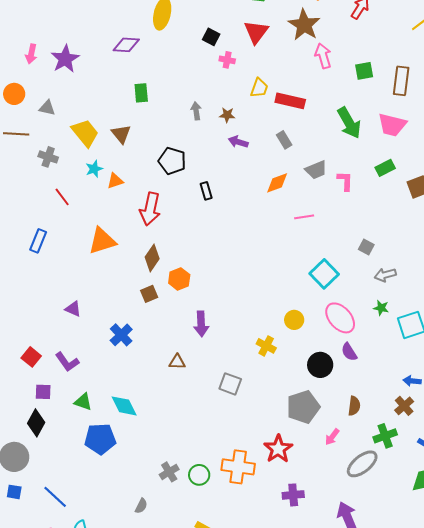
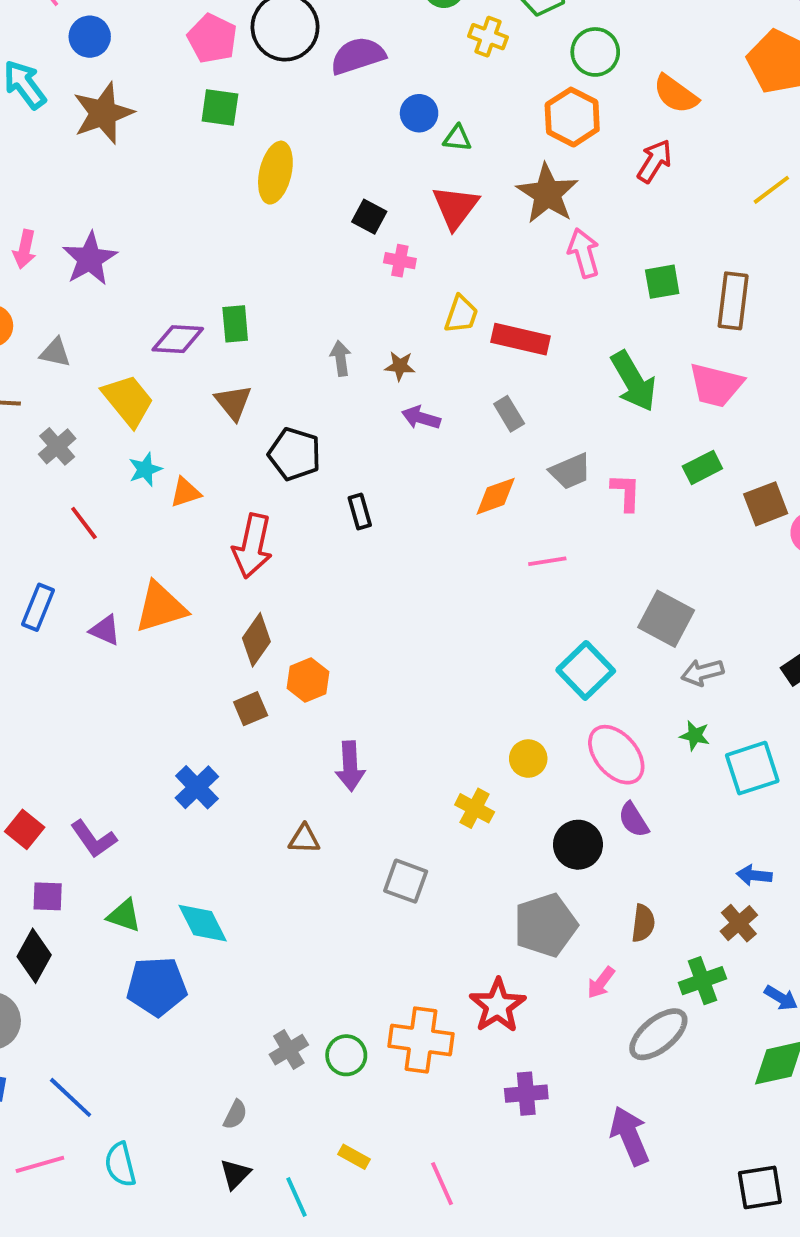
purple diamond: (126, 45) -> (178, 339), moved
brown triangle: (121, 134) -> (233, 402), moved
gray cross: (48, 157) -> (57, 446), turned 30
gray square: (366, 247) -> (666, 619), size x1.8
purple triangle: (73, 309) -> (105, 630), moved

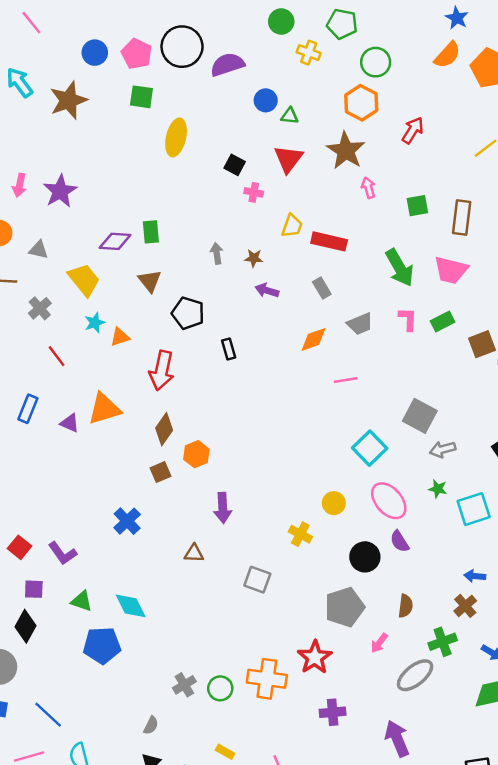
blue circle: (90, 37) -> (95, 53), moved
orange semicircle: (676, 94) -> (447, 55), moved, turned -84
pink arrow: (584, 253) -> (368, 188), size x0.7
pink L-shape: (626, 492) -> (408, 319), moved

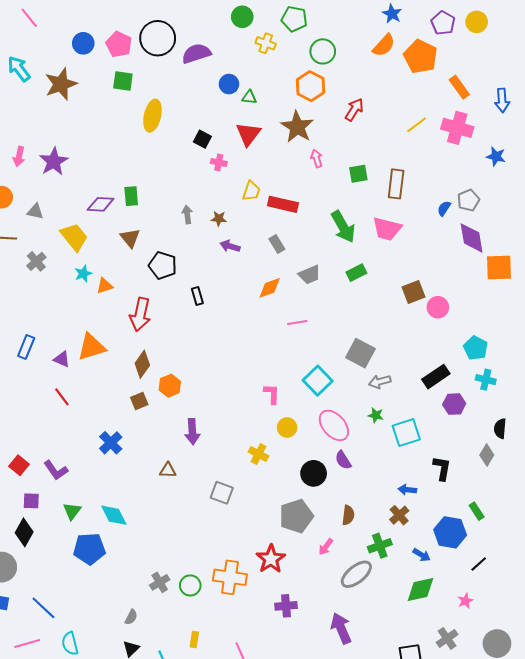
pink L-shape: (408, 319) -> (272, 394), moved
green rectangle: (443, 321) -> (356, 273), moved
red line: (57, 356) -> (62, 397), moved
green triangle: (82, 601) -> (72, 511), turned 48
yellow rectangle: (225, 752) -> (194, 639), turned 70

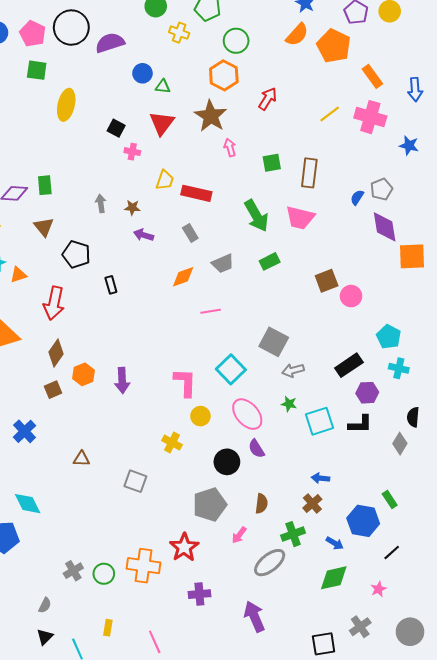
pink L-shape: (272, 394) -> (185, 383), size x1.4
purple arrow: (192, 432) -> (122, 380), moved
black L-shape: (442, 468) -> (360, 424), moved, turned 80

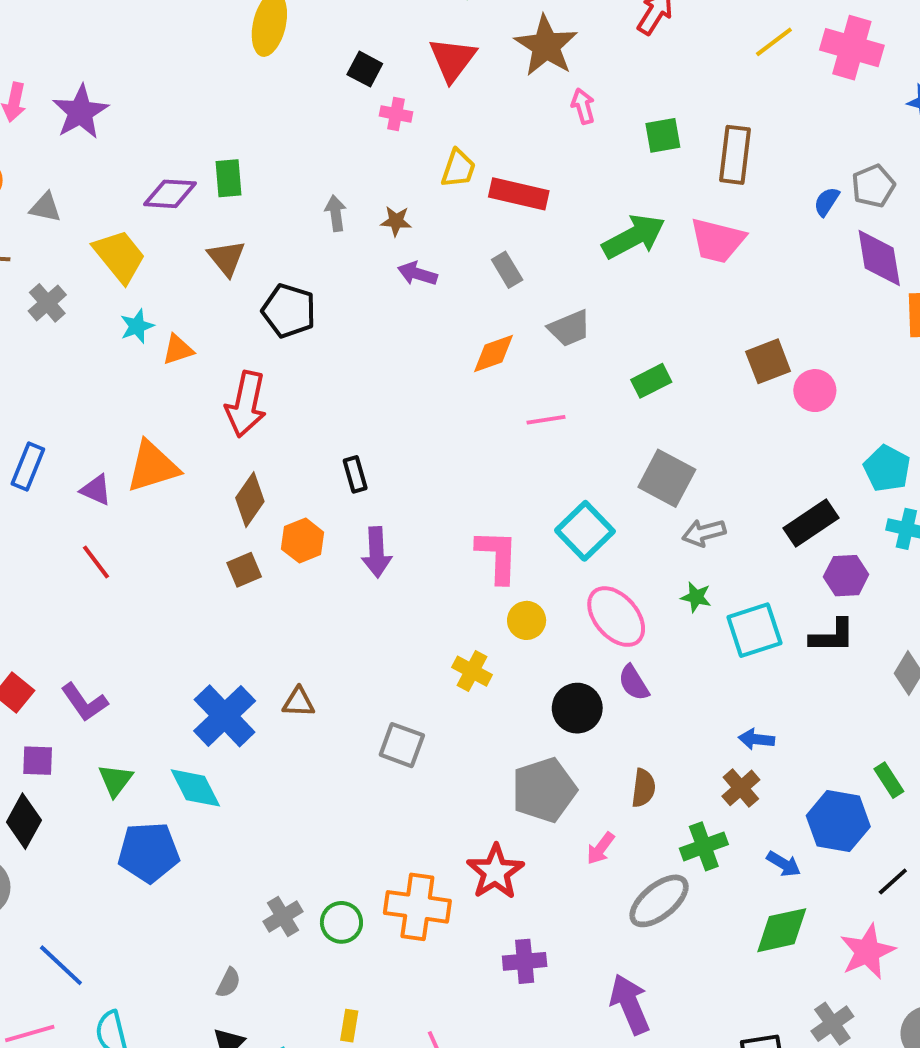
green arrow: (256, 216) -> (634, 237), turned -88
green rectangle: (270, 261) -> (651, 381), moved
black rectangle: (111, 285) -> (355, 474), moved
blue cross: (24, 431) -> (225, 716), moved, size x1.4
pink star: (378, 589) -> (867, 952), size x1.8

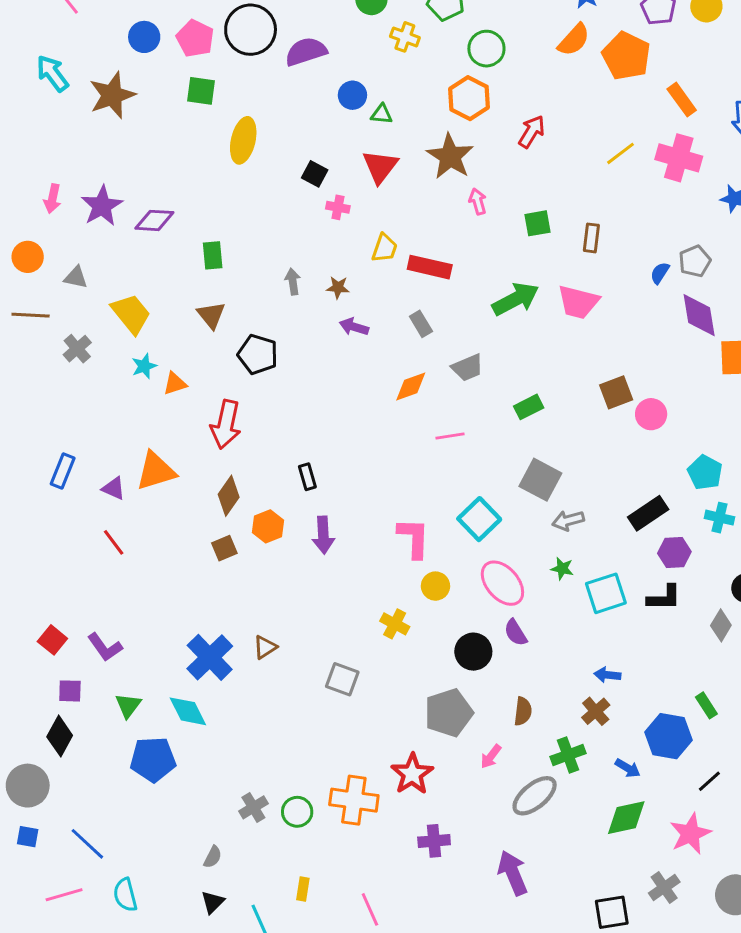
brown rectangle: (735, 155) -> (591, 238), size x0.7
purple diamond: (170, 194) -> (154, 220), moved
brown triangle: (299, 702) -> (265, 647), turned -35

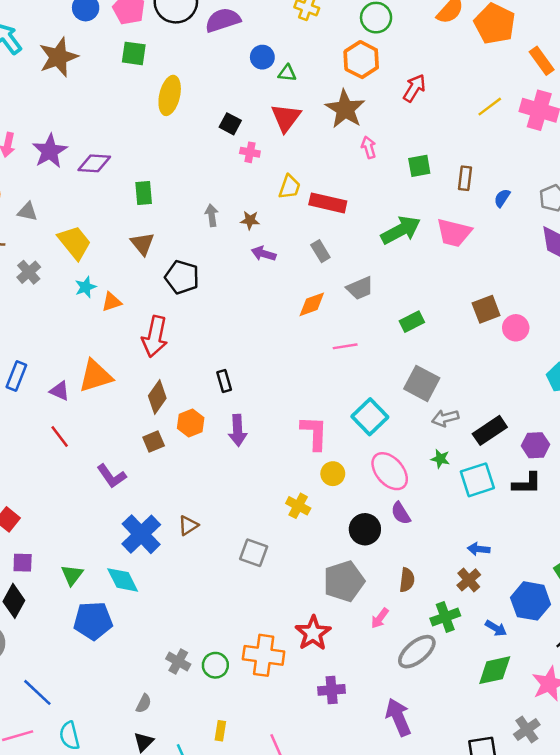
blue semicircle: (660, 273) -> (502, 198), moved
black rectangle: (648, 513) -> (490, 430), moved
purple L-shape: (105, 647) -> (112, 476), moved
gray cross: (253, 807) -> (178, 662), turned -30

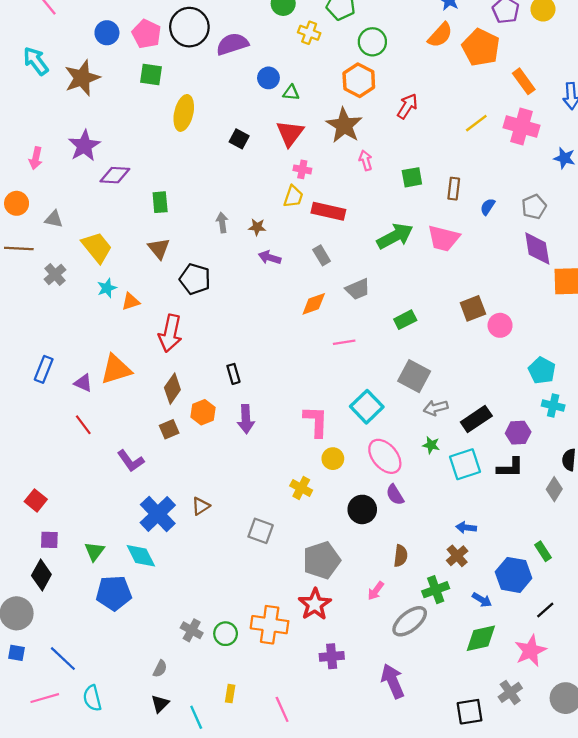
purple star: (50, 151) -> (84, 146), moved
pink cross: (250, 152) -> (302, 169), moved
gray pentagon: (344, 581) -> (322, 560), moved

